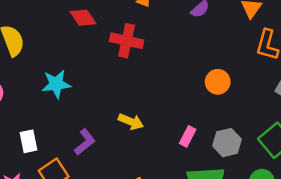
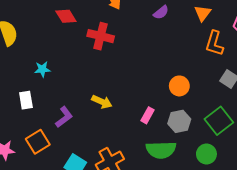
orange circle: (218, 82) -> (179, 86), moved
cyan star: (56, 84) -> (42, 69), size x0.7
white rectangle: (29, 141) -> (26, 100), moved

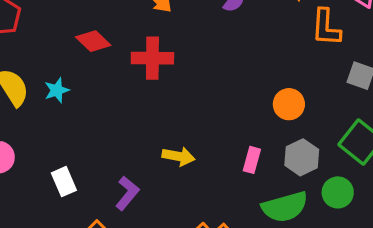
cyan star: (42, 69) -> (57, 90), moved
green circle: (206, 154) -> (338, 192), moved

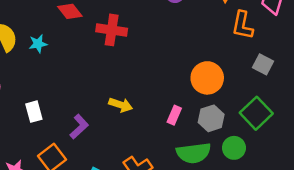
orange circle: (289, 104) -> (207, 78), size x1.4

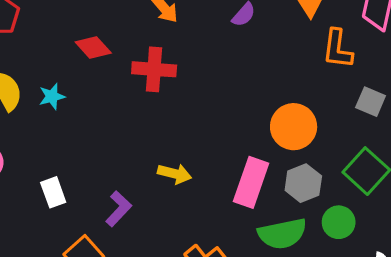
pink rectangle: (174, 115) -> (251, 182), size x1.8

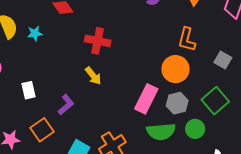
orange L-shape: (338, 49) -> (187, 39), moved
red cross: (154, 69) -> (98, 41), moved
yellow arrow: (175, 174) -> (93, 76), moved, turned 30

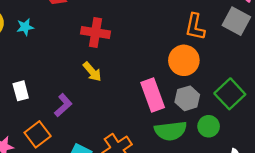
gray square: (223, 60) -> (236, 21), moved, size x1.4
pink rectangle: (146, 99) -> (153, 95), turned -44

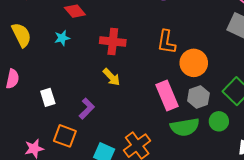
cyan star: (25, 27) -> (62, 38), moved
orange L-shape: (195, 27) -> (166, 42), moved
orange square: (38, 134) -> (65, 136), turned -30

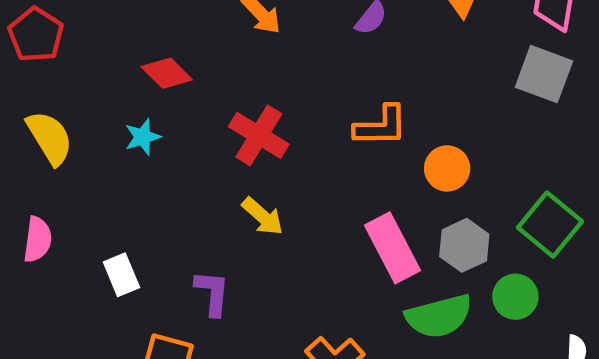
red cross: (113, 42) -> (259, 135), turned 30
orange L-shape: (166, 42) -> (381, 126), turned -95
orange circle: (194, 63) -> (447, 168), size x0.7
purple L-shape: (87, 109) -> (212, 293), turned -35

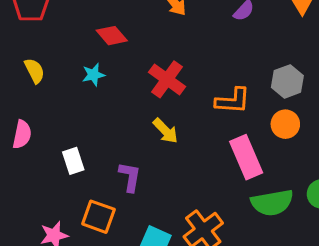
orange L-shape: (381, 126) -> (233, 101), moved
yellow semicircle: (50, 138) -> (35, 71), size x0.7
orange circle: (447, 168) -> (285, 124), moved
gray hexagon: (464, 245) -> (287, 81), moved

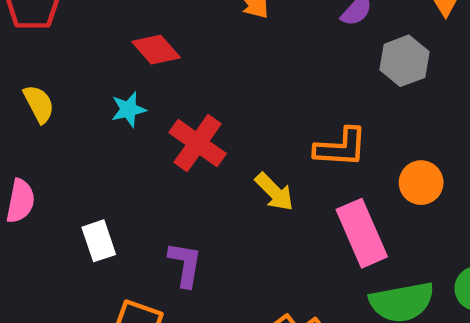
red cross: (167, 79) -> (198, 143), moved
gray hexagon: (287, 81) -> (405, 61), moved
yellow arrow: (165, 131) -> (274, 192), moved

